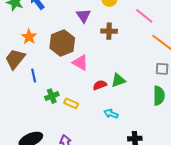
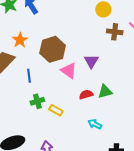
purple triangle: (84, 16) -> (91, 61), moved
brown cross: (109, 31) -> (115, 32), moved
blue line: (34, 75) -> (29, 76), moved

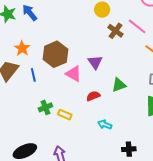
brown cross: (115, 32) -> (116, 31), turned 35
blue line: (29, 76) -> (33, 75), moved
green triangle: (105, 91) -> (119, 85), moved

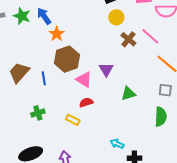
orange star: (22, 48) -> (57, 34), moved
red semicircle: (93, 96) -> (86, 102), moved
green cross: (45, 107) -> (38, 113), moved
cyan arrow: (105, 125) -> (117, 144), moved

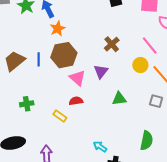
yellow circle: (116, 17) -> (140, 65), moved
brown cross: (128, 39) -> (112, 44), moved
blue line: (44, 78) -> (39, 59), moved
green semicircle: (161, 117) -> (147, 141), moved

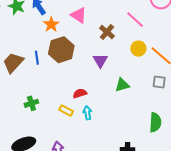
pink line: (150, 46) -> (135, 20), moved
pink triangle: (77, 78) -> (79, 15), moved
cyan arrow: (100, 147) -> (87, 113), moved, turned 56

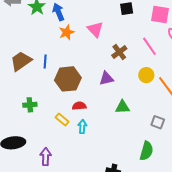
brown hexagon: (61, 50) -> (68, 79), moved
purple triangle: (100, 61) -> (106, 78), turned 35
gray square: (159, 82) -> (158, 122), moved

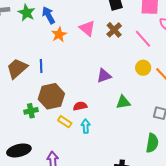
brown cross: (119, 52) -> (114, 30), moved
brown hexagon: (68, 79) -> (51, 96), moved

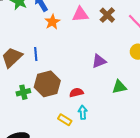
pink triangle: (87, 28) -> (80, 14), turned -42
green cross: (31, 111) -> (23, 92), moved
yellow rectangle: (65, 122) -> (65, 120), moved

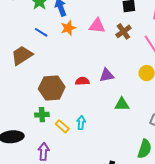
blue line: (36, 54) -> (41, 32), moved, turned -64
green cross: (23, 92) -> (42, 115), moved
red semicircle: (76, 92) -> (82, 81), moved

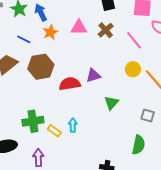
red semicircle: (82, 81) -> (70, 84), size x1.5
brown hexagon: (52, 88) -> (41, 67), moved
green triangle: (122, 104) -> (111, 103), turned -42
green cross: (42, 115) -> (33, 121), size x1.5

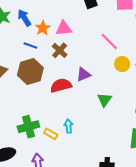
brown cross: (106, 30) -> (60, 50), moved
orange star: (50, 32) -> (43, 28), moved
blue line: (24, 39) -> (30, 46), moved
pink line: (134, 40) -> (109, 42), moved

